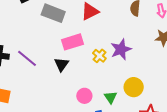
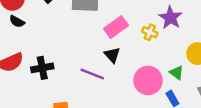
purple line: (27, 58) -> (92, 74), moved
pink circle: (84, 96) -> (148, 80), size x1.6

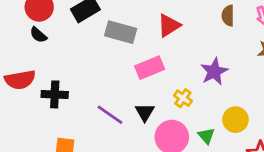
yellow cross: (150, 32) -> (183, 98), moved
black triangle: (112, 55) -> (145, 112), moved

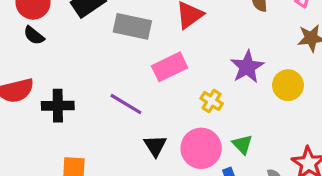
black triangle: (145, 112) -> (155, 146), moved
purple line: (110, 115) -> (126, 104), moved
yellow circle: (235, 120) -> (288, 85), moved

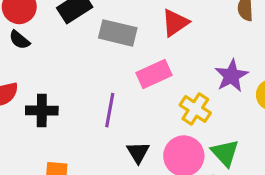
yellow cross: (212, 101) -> (195, 109), size x1.4
purple line: (126, 104) -> (110, 110), turned 68
green triangle: (242, 144) -> (225, 153), size x1.4

